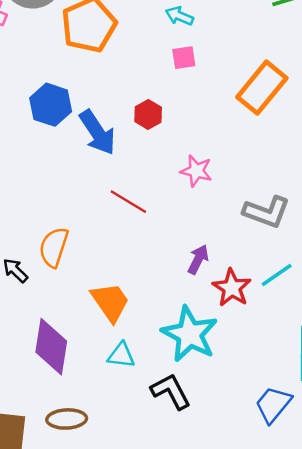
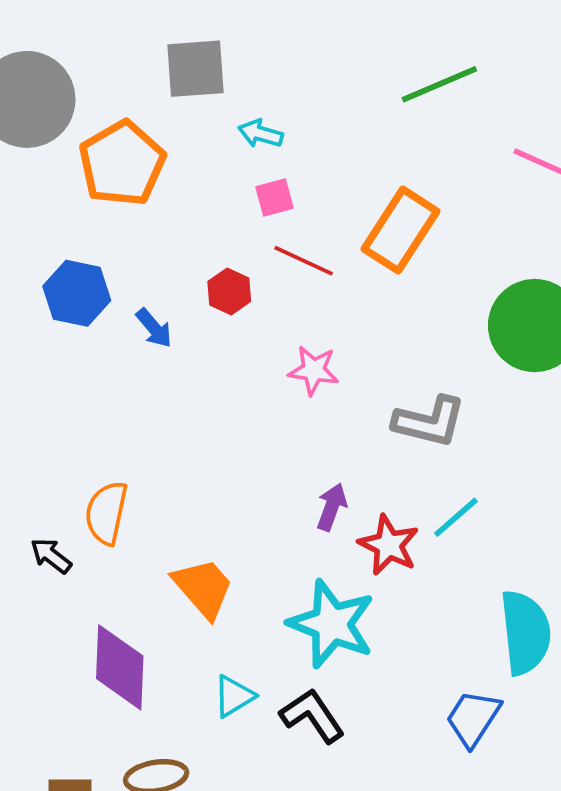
blue arrow: (97, 132) -> (154, 328), size x0.6
red line: (128, 202) -> (304, 261), moved
cyan triangle: (121, 355) -> (234, 696), moved, turned -32

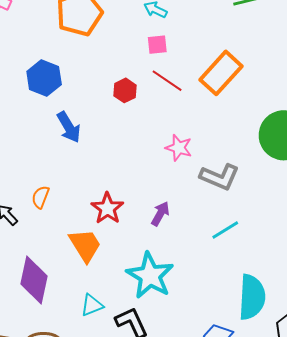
blue arrow: (154, 328) -> (69, 127), moved, size x1.4
pink star: (314, 370) -> (179, 148), moved
orange semicircle: (106, 513) -> (40, 197), size x0.7
red star: (389, 545) -> (107, 208), moved

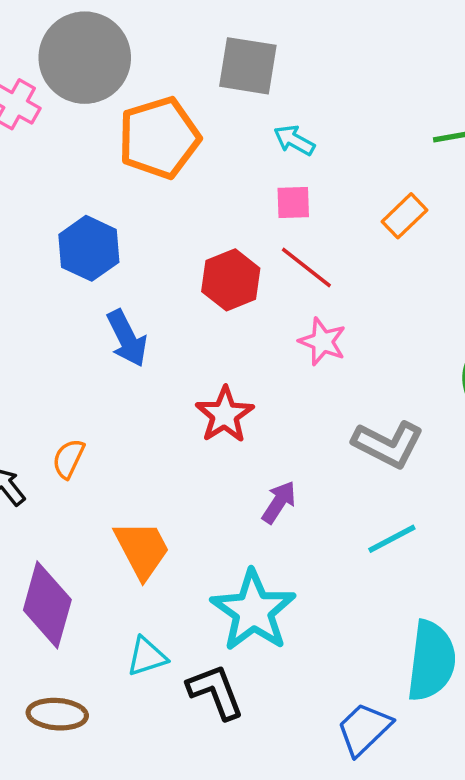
orange rectangle: (221, 73) -> (404, 216), moved, size x0.6
red hexagon: (125, 90) -> (231, 280), size x1.4
pink star: (179, 148) -> (322, 342), moved
red star: (107, 208) -> (225, 415), moved

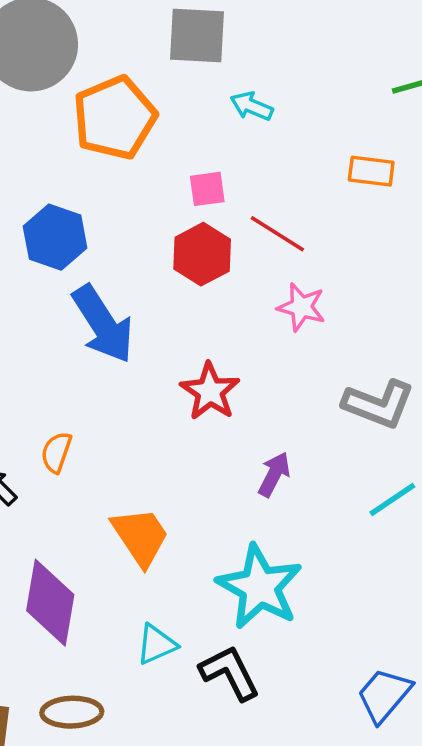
pink square: (293, 202) -> (207, 189), moved
orange rectangle: (404, 216) -> (371, 171), turned 57
blue arrow: (127, 338) -> (103, 324), size x1.4

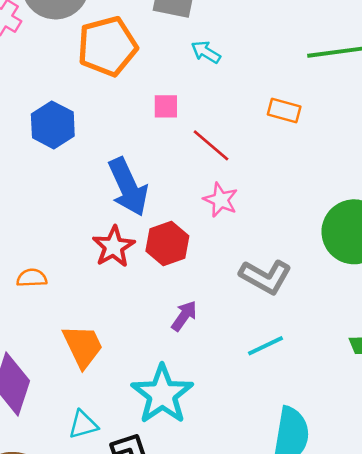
red hexagon: (202, 254) -> (167, 244), moved
blue arrow: (103, 324) -> (128, 187), moved
red star: (210, 391) -> (114, 247), moved
orange semicircle: (56, 452) -> (32, 278), turned 60

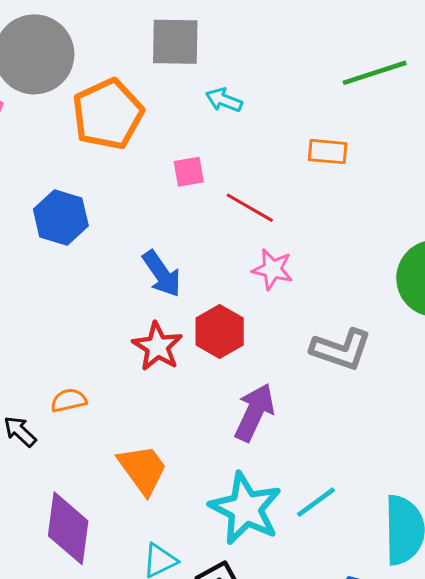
blue arrow: (128, 187) -> (162, 274), size x0.7
purple arrow: (184, 316) -> (254, 412), size x1.5
cyan line: (266, 346) -> (316, 502), moved

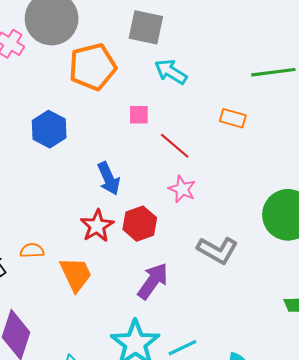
cyan arrow: (224, 100) -> (171, 72), size x1.4
orange trapezoid: (143, 469) -> (76, 274), moved

